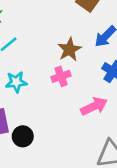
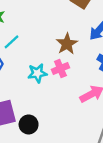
cyan star: (16, 82) -> (37, 73), moved

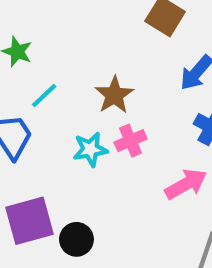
brown star: (67, 44) -> (114, 95), moved

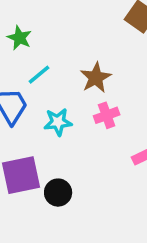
cyan star: (90, 149) -> (58, 122), moved

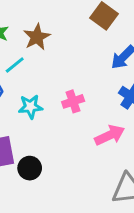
brown star: (96, 78) -> (37, 37), moved

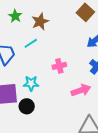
cyan line: (15, 65) -> (31, 43), moved
cyan star: (31, 107) -> (31, 83), moved

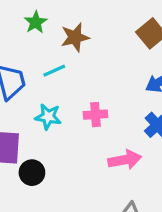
cyan star: (31, 83) -> (48, 117), moved

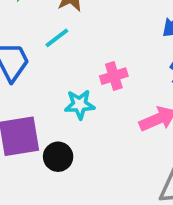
cyan star: (48, 117) -> (80, 104), moved

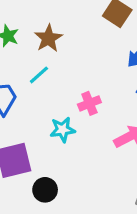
black circle: (58, 157) -> (45, 190), moved

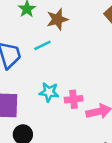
pink cross: (89, 103) -> (73, 99), moved

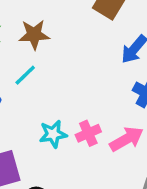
brown star: (57, 19) -> (34, 35), turned 30

